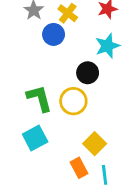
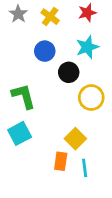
blue circle: (54, 34) -> (45, 51), moved
yellow circle: (73, 101) -> (91, 98), moved
orange rectangle: (79, 168) -> (61, 161), turned 36

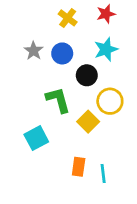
gray star: (18, 14) -> (34, 51), moved
green L-shape: (24, 96) -> (58, 100), moved
yellow square: (75, 139) -> (88, 122), moved

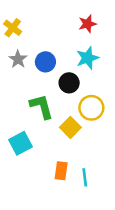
yellow cross: (68, 18) -> (13, 28), moved

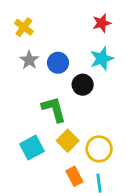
yellow circle: (91, 108) -> (99, 149), moved
yellow square: (70, 127) -> (68, 141), moved
orange rectangle: (61, 171) -> (74, 176), turned -36

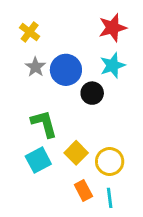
red star: (102, 23) -> (113, 28), size x1.4
blue circle: (58, 63) -> (66, 70), size x1.4
green L-shape: (54, 109) -> (44, 124), moved

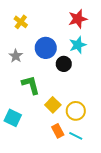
gray star: (35, 67) -> (16, 56), moved
cyan square: (38, 160) -> (13, 118), moved, turned -36
cyan line: (110, 198) -> (76, 136), turned -56

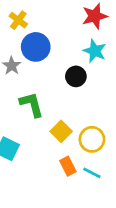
cyan star: (78, 45) -> (95, 51), turned -30
blue circle: (46, 48) -> (36, 47), moved

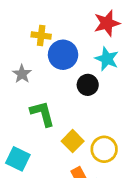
yellow cross: (18, 20) -> (41, 36), moved, turned -30
blue circle: (36, 47) -> (63, 55), moved

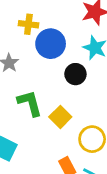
yellow square: (73, 141) -> (60, 117), moved

